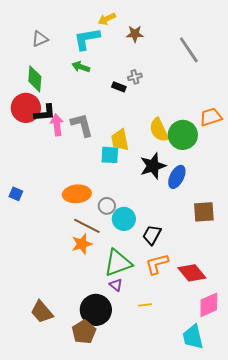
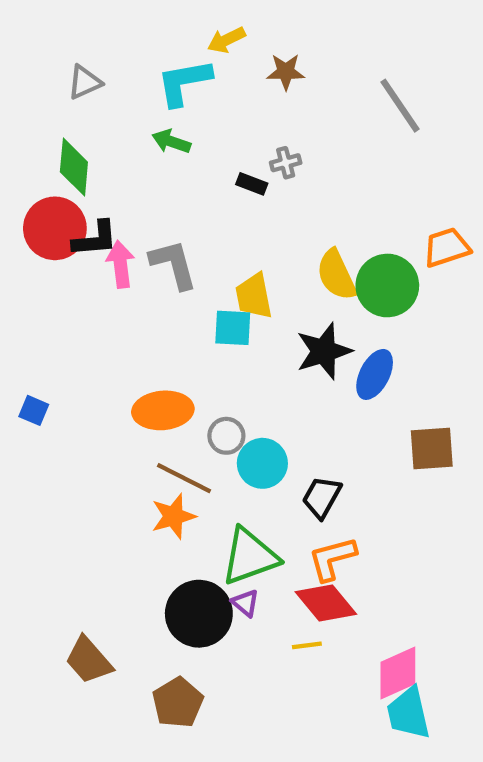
red diamond: (192, 273) -> (326, 603), moved
pink diamond: (209, 305) -> (398, 673), moved
black circle: (96, 310) -> (199, 614), moved

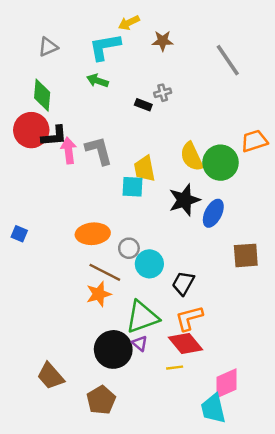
cyan trapezoid: (408, 713) -> (213, 409), moved

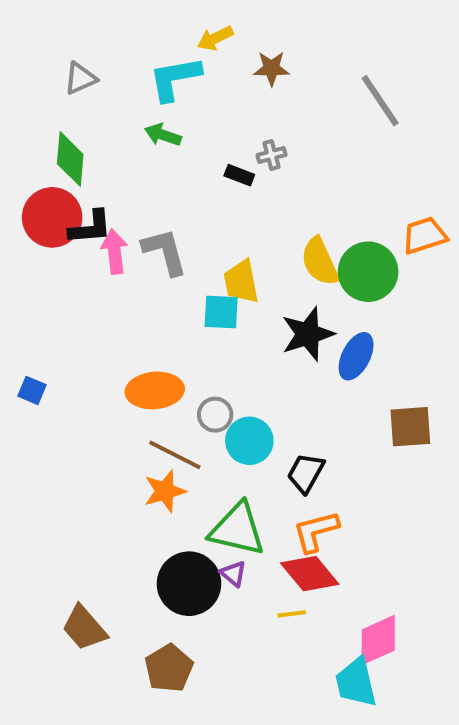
green triangle: (142, 317) -> (237, 529), turned 33

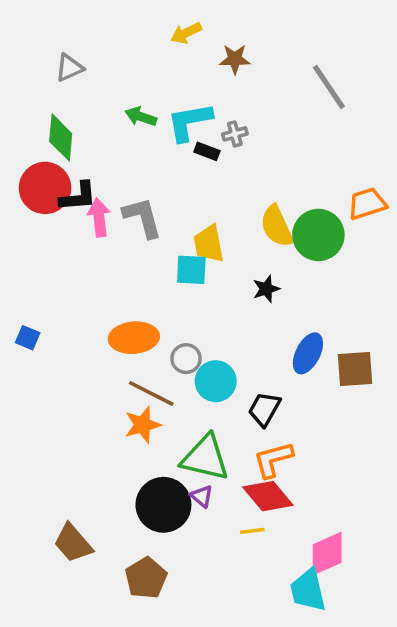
cyan L-shape: (175, 78) -> (190, 122), moved
black star: (308, 334) -> (266, 289), size x0.6
blue ellipse: (356, 356) -> (308, 353), moved

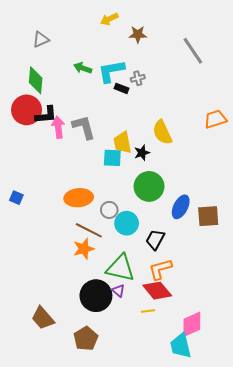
green circle: (318, 235) -> (149, 186), moved
black star: (266, 289) -> (142, 153), moved

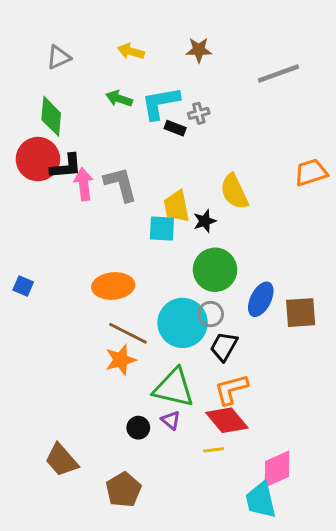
yellow arrow: (109, 19) -> (131, 51), moved, turned 42
gray line: (193, 51) -> (278, 73), turned -76
gray circle: (109, 210) -> (211, 314), moved
cyan circle: (127, 223) -> (183, 323), size x1.4
black circle: (96, 296) -> (138, 428), size x0.5

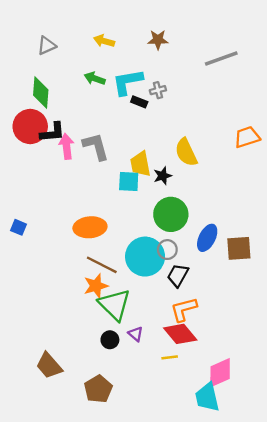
green triangle: (174, 388) -> (115, 305), moved, turned 32

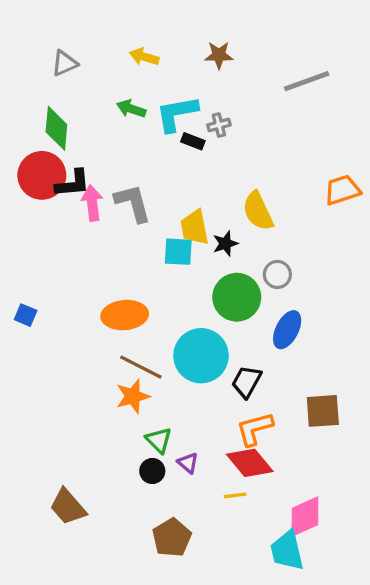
brown square: (239, 248) -> (323, 411), moved
gray circle: (167, 250) -> (277, 274), moved
green triangle: (115, 305) -> (159, 440), moved, size x0.6
brown pentagon: (98, 389) -> (172, 538), moved

